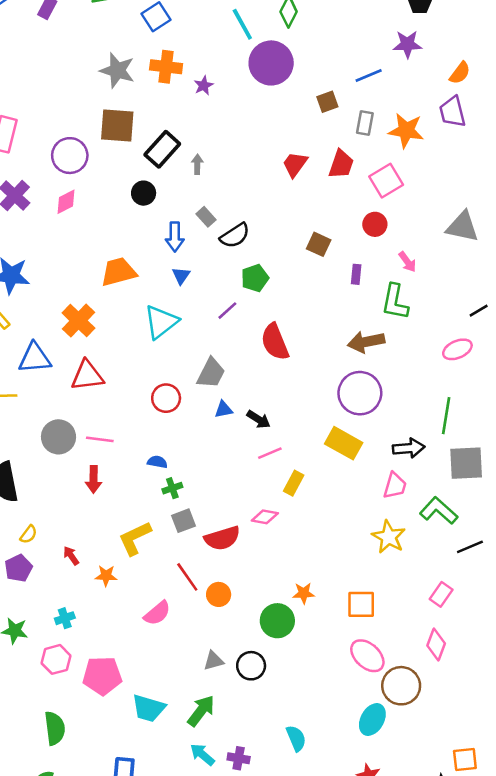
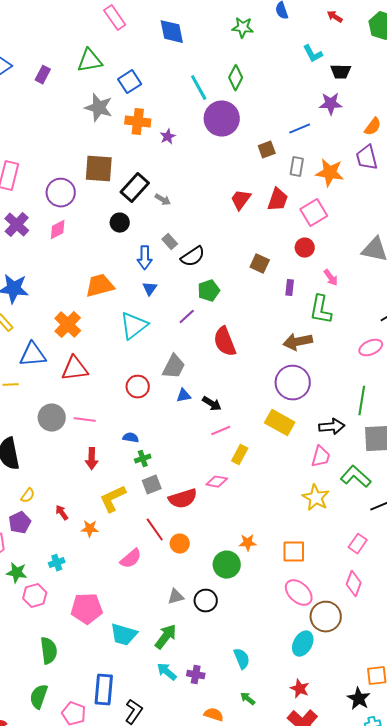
gray star: (117, 70) -> (99, 108), moved
gray arrow: (197, 164) -> (163, 200), turned 119
red arrow: (94, 479) -> (92, 459), moved
pink hexagon: (56, 659) -> (35, 596), moved

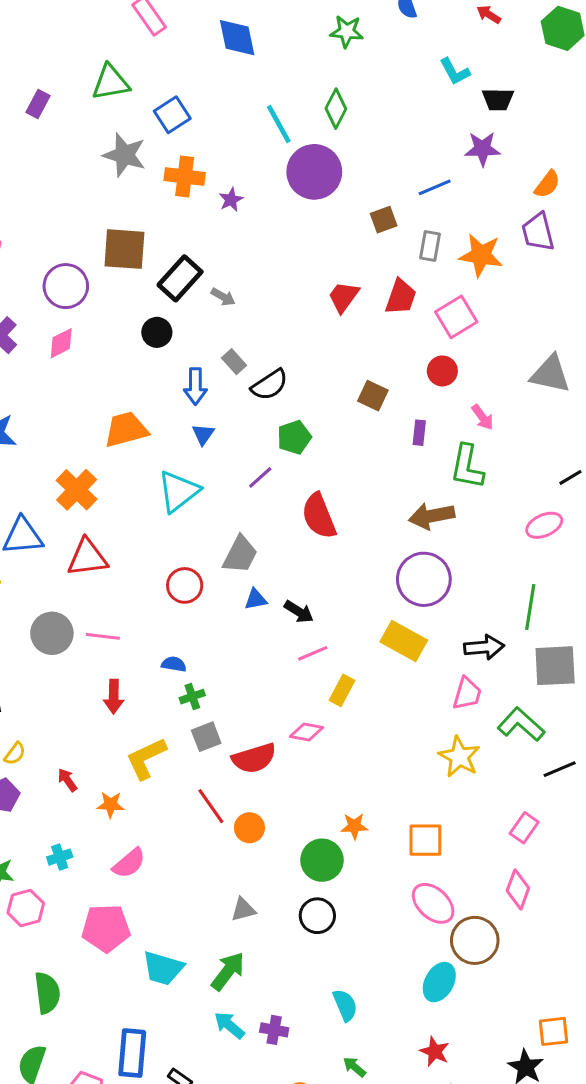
pink semicircle: (131, 559) -> (129, 863), moved
black circle: (206, 601) -> (317, 916), moved

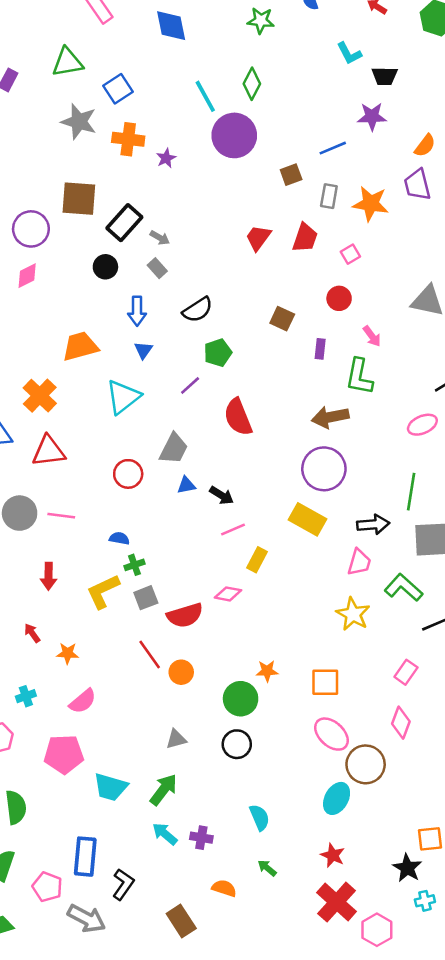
pink square: (456, 317) -> (350, 254), size x0.6
gray rectangle: (234, 362) -> (157, 268), moved
red arrow: (114, 697) -> (49, 576), moved
yellow L-shape: (146, 758) -> (103, 591), moved

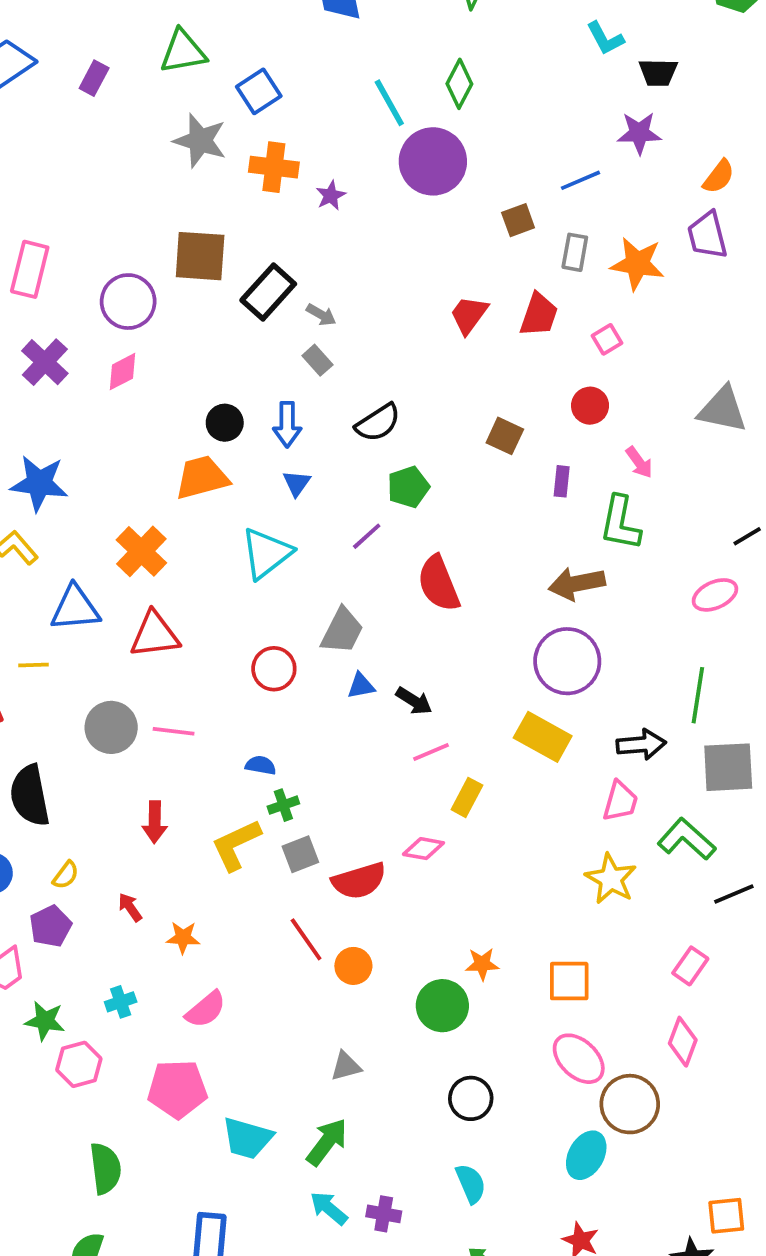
black circle: (105, 267) -> (225, 423), moved
black circle: (237, 744) -> (471, 1098), moved

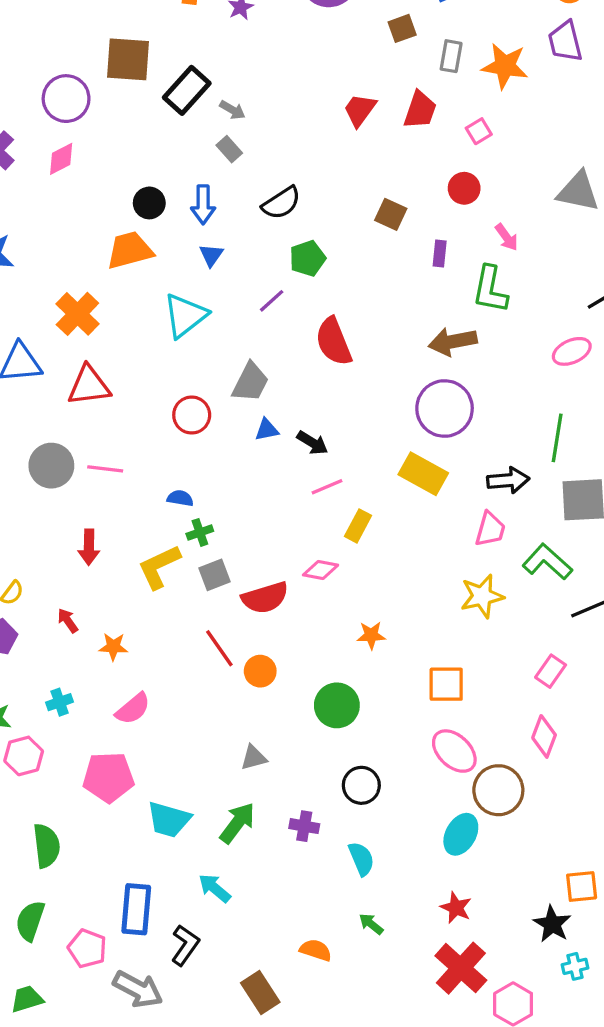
yellow star: (611, 879) -> (482, 596), turned 30
orange star: (482, 964) -> (371, 635), moved
cyan arrow: (329, 1208) -> (215, 888), moved
purple cross: (384, 1214) -> (304, 826), moved

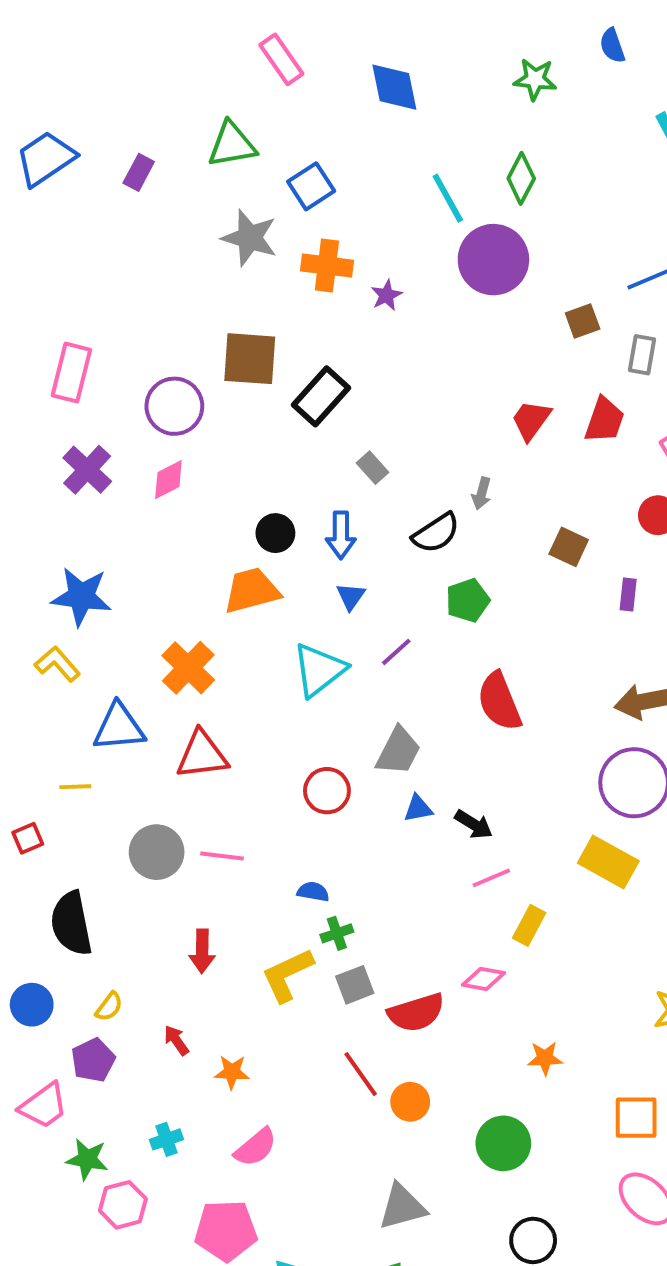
gray arrow: (232, 110) -> (482, 493), moved, turned 75
purple line: (272, 301) -> (396, 652), moved
gray triangle: (254, 758) -> (402, 1207), size x1.5

